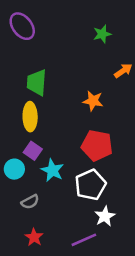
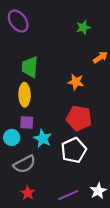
purple square: (33, 151) -> (27, 122), turned -32
gray semicircle: (30, 202) -> (25, 164), size x1.5
white star: (105, 216) -> (98, 191), moved

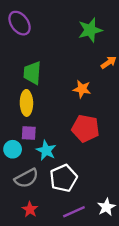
green star: (83, 27) -> (90, 30), size x1.5
white pentagon: (74, 150) -> (64, 178), moved

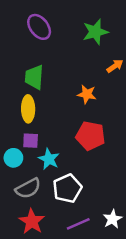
purple ellipse: (20, 23) -> (39, 27), moved
red star: (30, 209) -> (32, 221), size x1.5

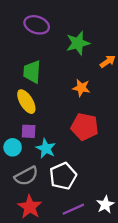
purple ellipse: (39, 27) -> (37, 25), turned -35
green star: (95, 32) -> (78, 43), moved
yellow ellipse: (28, 109) -> (26, 102), turned -30

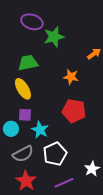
green star: (78, 43) -> (54, 37), moved
green trapezoid: (32, 72) -> (28, 63), turned 75
white star: (105, 205) -> (92, 169), moved

